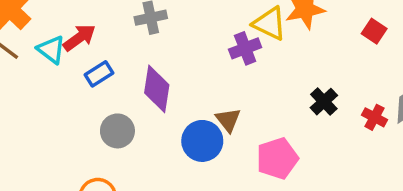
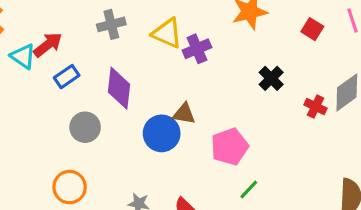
yellow triangle: (270, 24) -> (167, 33), moved
black cross: (324, 102) -> (271, 78), moved
brown triangle: (228, 120) -> (184, 114), turned -40

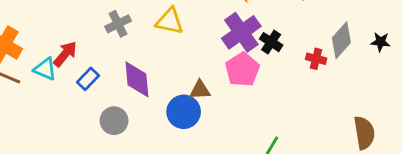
purple cross: (197, 49) -> (241, 32), moved, size x1.5
pink pentagon: (230, 147) -> (242, 70), moved

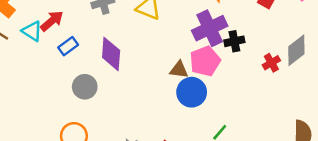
black cross: (271, 42) -> (234, 41), turned 36
red cross: (316, 59) -> (271, 63), turned 36
brown triangle: (200, 90) -> (179, 70), moved
blue circle: (184, 112) -> (192, 92), moved

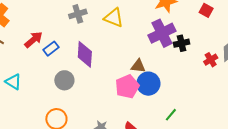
red arrow: (52, 21) -> (33, 40), moved
cyan triangle: (32, 31) -> (13, 82), moved
pink pentagon: (205, 61) -> (127, 86), moved

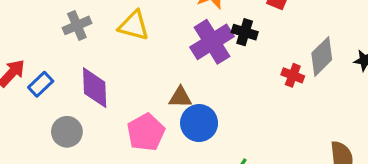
black cross: (181, 43) -> (245, 32), moved, turned 35
red cross: (211, 60) -> (293, 75), turned -32
pink pentagon: (127, 86) -> (146, 132), moved

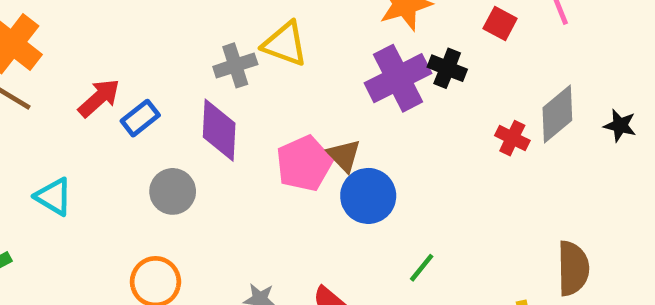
gray cross: (77, 25) -> (235, 65), moved
brown triangle: (180, 97) -> (344, 155), turned 40
pink pentagon: (146, 132) -> (304, 163), moved

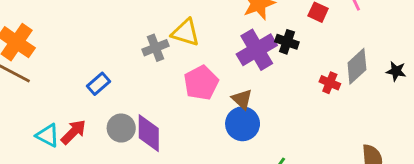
red arrow: (99, 98) -> (74, 132), moved
purple diamond: (219, 130) -> (149, 133), moved
brown triangle: (344, 155) -> (242, 99), moved
pink pentagon: (304, 163) -> (201, 83), moved

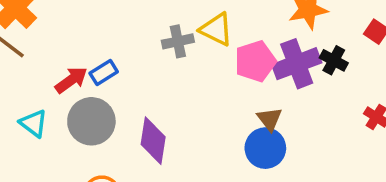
pink pentagon: (201, 83) -> (255, 61), moved
gray circle: (121, 128) -> (91, 121), moved, size x1.4
red arrow: (74, 132) -> (71, 80), moved

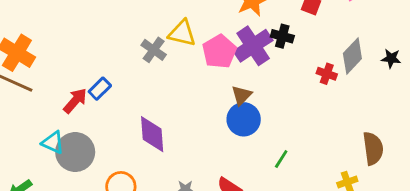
gray cross: (178, 41) -> (154, 50), turned -30
brown triangle: (270, 119) -> (242, 95), turned 35
gray circle: (91, 121) -> (75, 152), moved

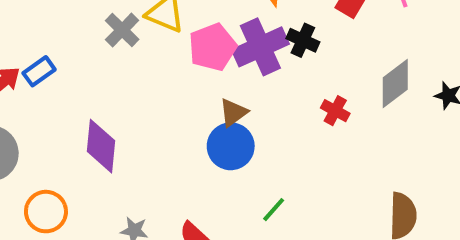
red cross: (327, 74) -> (335, 111), moved

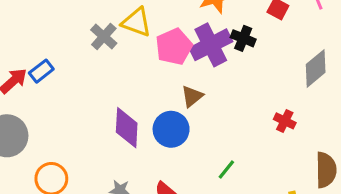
red cross: (335, 111) -> (285, 121), moved
purple diamond: (101, 146) -> (127, 128), moved
blue circle: (231, 146) -> (171, 129), moved

